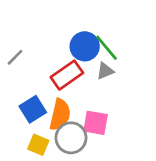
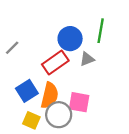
green line: (106, 48) -> (101, 31), moved, turned 50

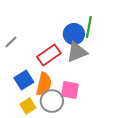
blue circle: (70, 39) -> (74, 34), moved
gray triangle: (87, 59) -> (77, 52), size x1.6
yellow square: (31, 120) -> (28, 106), turned 35

